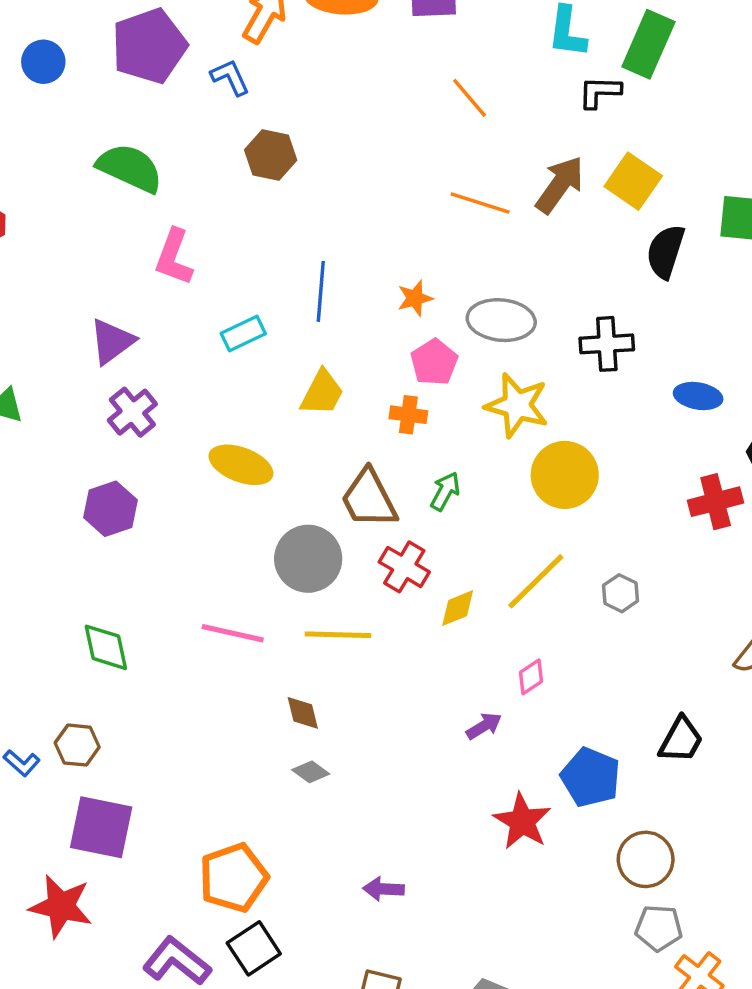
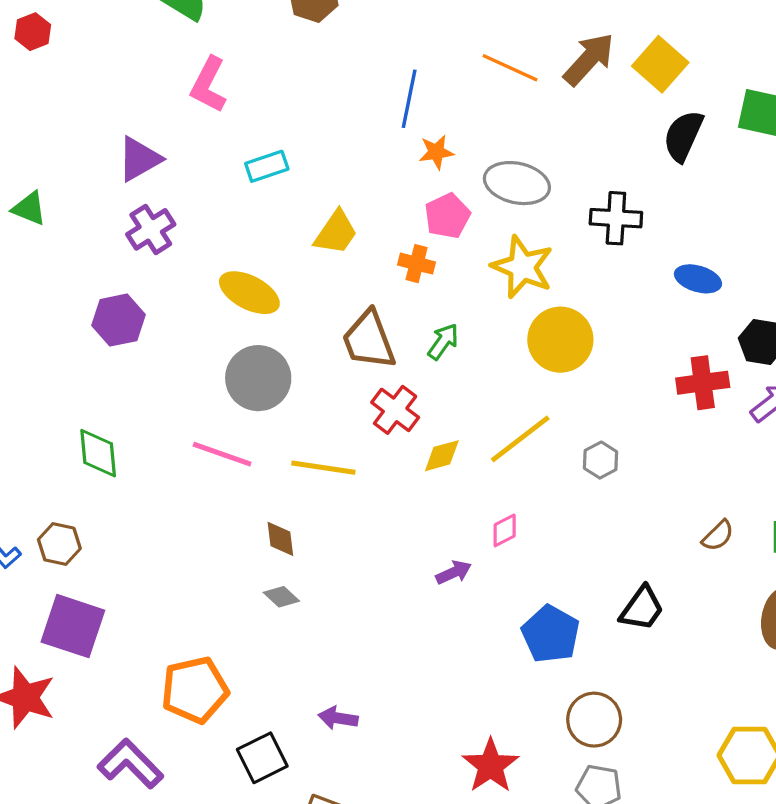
blue line: (321, 291) -> (409, 99), moved
gray circle: (308, 559) -> (258, 378), moved
red star: (522, 821) -> (491, 766), moved
black square: (254, 948) -> (262, 758), moved

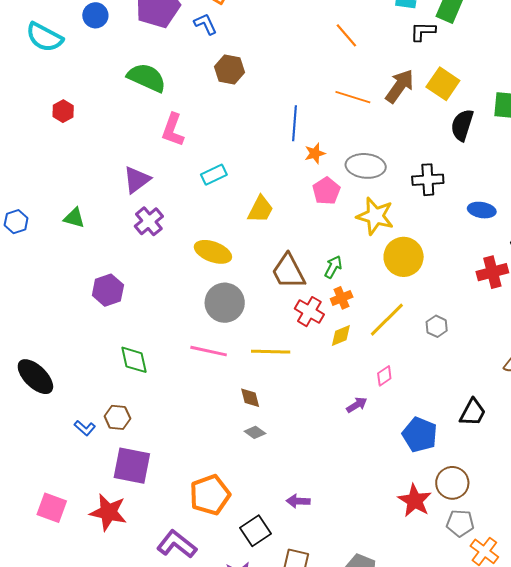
orange cross: (417, 264) -> (342, 298), moved, turned -30
purple hexagon: (119, 320) -> (108, 290), moved
red star: (491, 766) -> (415, 500), moved

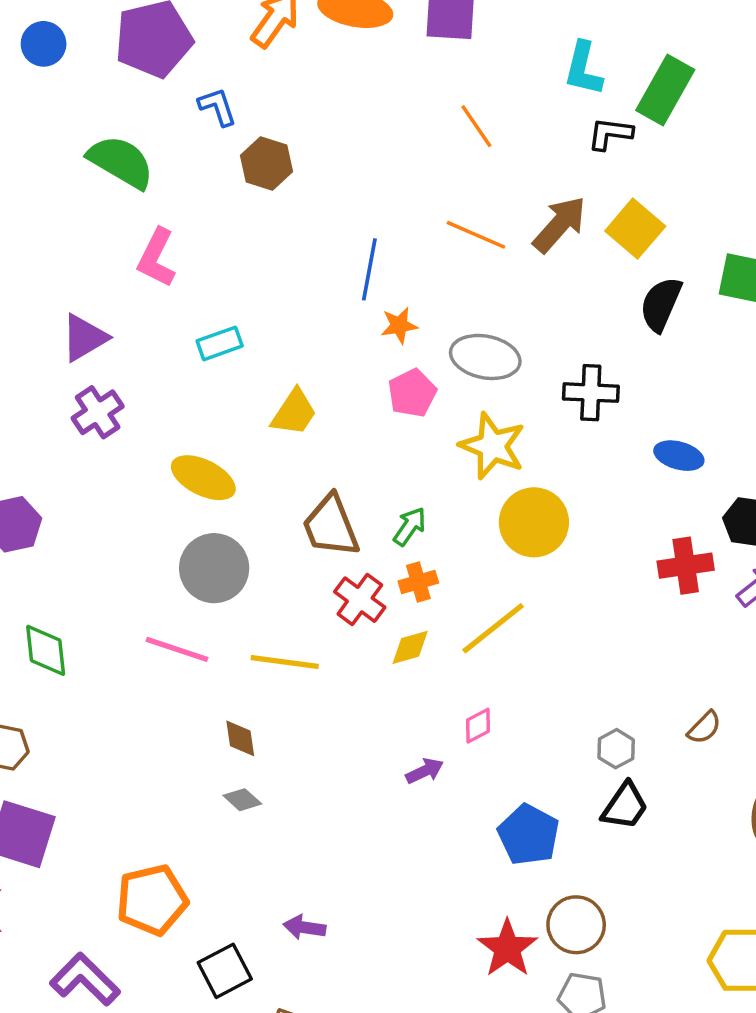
blue L-shape: (205, 24) -> (217, 107), moved
gray hexagon: (437, 326) -> (616, 749), moved

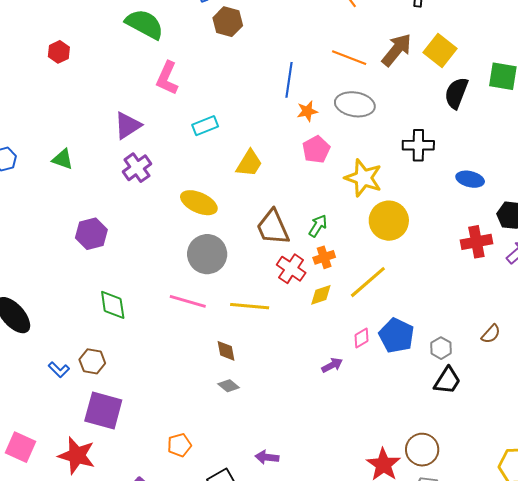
gray ellipse: (485, 357) -> (355, 104), moved
blue pentagon: (528, 835) -> (396, 335), moved
orange pentagon: (152, 900) -> (179, 445), size x0.6

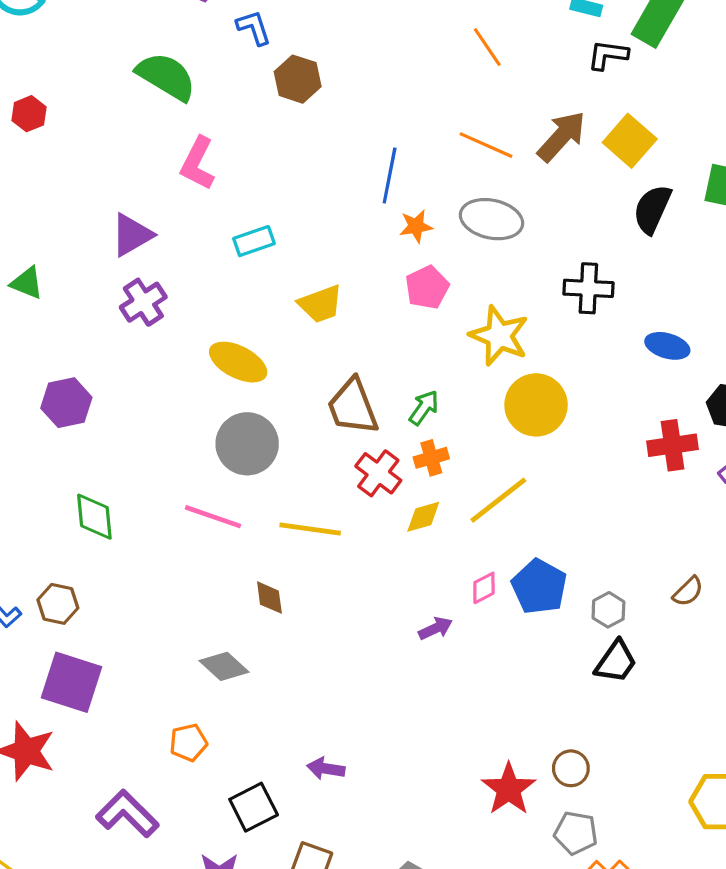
yellow trapezoid: (249, 163) -> (320, 304), turned 36
gray diamond: (229, 386) -> (224, 666), moved, size x1.4
brown circle: (422, 450) -> (571, 768), size x0.7

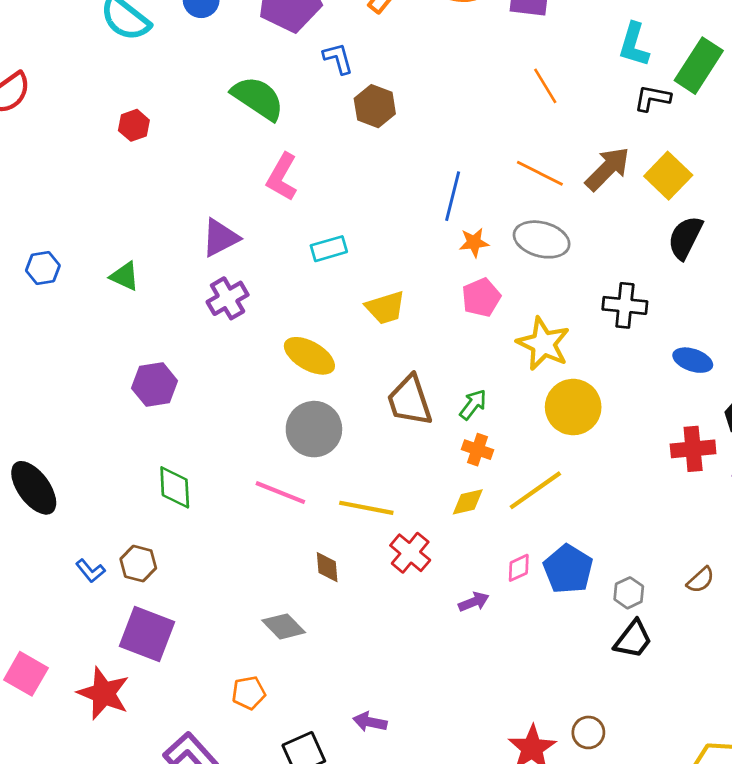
orange cross: (431, 458) -> (477, 450), turned 32
red cross: (378, 473) -> (410, 553), moved

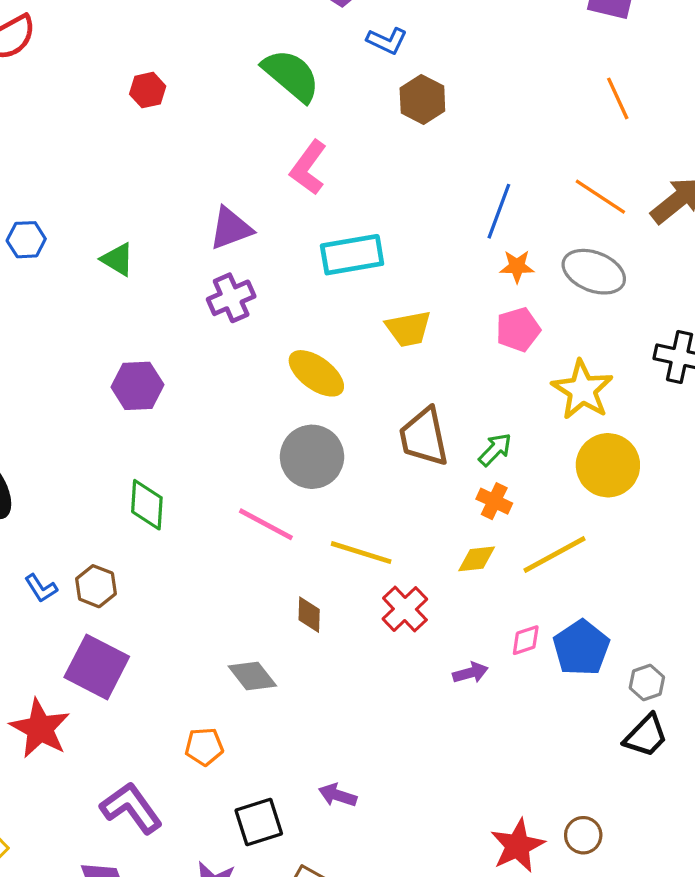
blue L-shape: (338, 58) -> (387, 41), turned 124
cyan rectangle: (329, 249) -> (352, 255), size x1.5

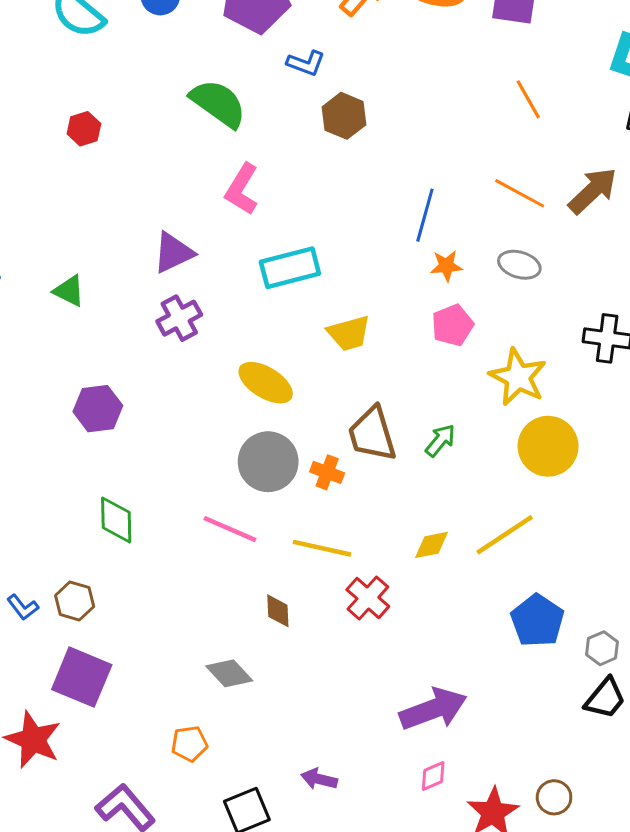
gray ellipse: (594, 272) -> (519, 265), size x0.7
orange cross: (494, 501) -> (327, 472), moved
pink diamond: (526, 640) -> (433, 776), moved
purple arrow: (470, 673) -> (433, 709), moved, size x2.0

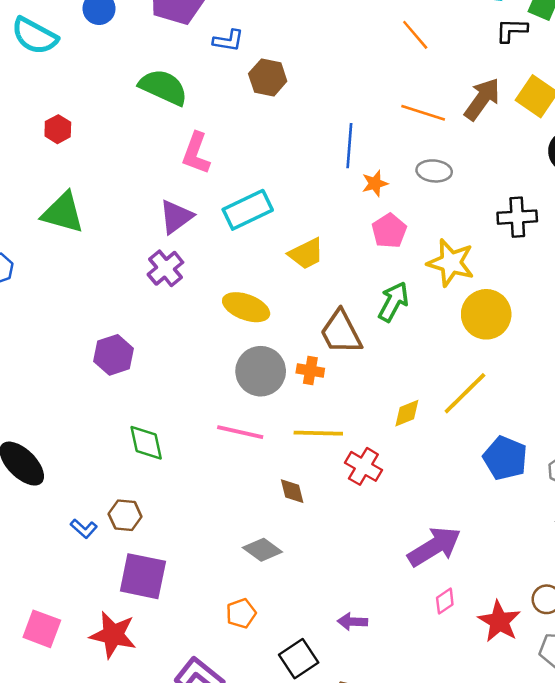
purple triangle: (173, 253) -> (176, 217), moved
green triangle: (69, 291) -> (63, 213), moved, size x1.6
green arrow: (440, 440) -> (393, 302), moved, size x1.4

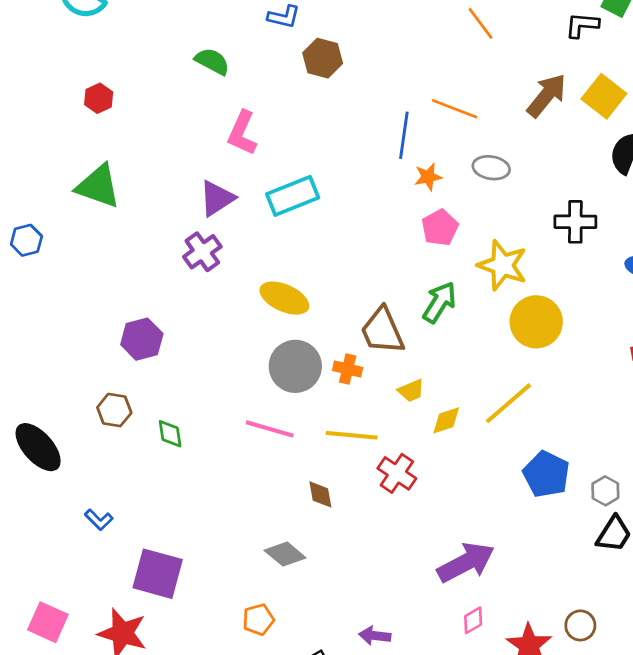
green semicircle: (163, 87) -> (212, 61), size x0.7
orange line: (423, 113) -> (455, 109), moved
yellow trapezoid: (306, 254) -> (411, 391), moved, size x0.7
green diamond: (146, 443) -> (170, 434), size x0.7
brown hexagon: (125, 515) -> (114, 410), moved

